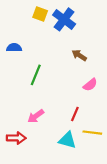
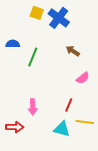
green line: (36, 75) -> (33, 57), moved
pink arrow: (36, 116) -> (33, 107), turned -56

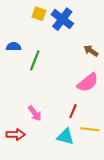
brown arrow: (73, 51) -> (91, 51), moved
pink semicircle: (83, 78) -> (88, 83), size x1.5
pink arrow: (33, 107) -> (35, 113), turned -35

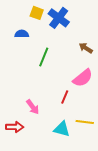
blue semicircle: (14, 47) -> (22, 34), moved
green line: (35, 60) -> (44, 57), moved
red line: (73, 111) -> (65, 97), moved

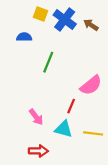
brown arrow: (86, 48) -> (91, 25), moved
red arrow: (15, 127) -> (38, 151), moved
cyan triangle: (62, 129) -> (64, 129), moved

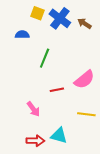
red line: (71, 106) -> (57, 90), moved, turned 56
cyan triangle: (64, 129) -> (59, 136), moved
yellow line: (93, 133) -> (86, 114), moved

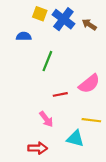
pink arrow: (33, 109) -> (46, 119), moved
cyan triangle: (59, 136) -> (75, 138), moved

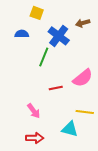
blue cross: (63, 19) -> (59, 36), moved
brown arrow: (89, 25) -> (83, 23), turned -48
pink arrow: (46, 119) -> (34, 111), moved

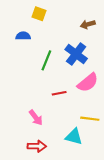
blue cross: (59, 36) -> (76, 54), moved

